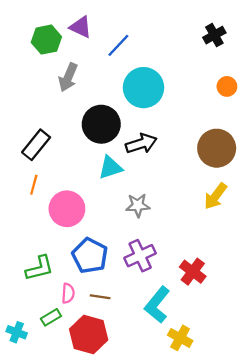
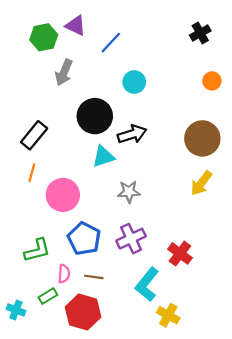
cyan circle: (144, 88) -> (134, 82), size x0.6

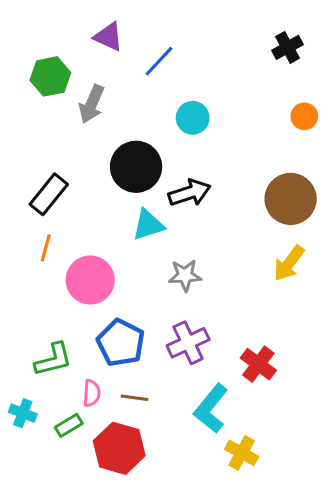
green hexagon: (44, 37) -> (50, 76), moved
cyan cross: (16, 310) -> (23, 413), moved

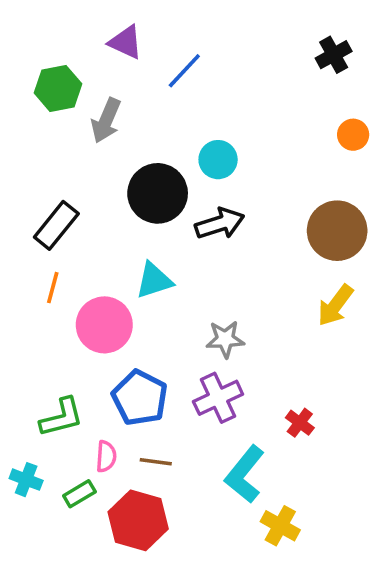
cyan circle: (193, 118) -> (218, 160), moved
cyan triangle: (148, 225) -> (154, 280), moved
gray star: (185, 275) -> (225, 339), moved
red cross: (258, 364) -> (300, 423), size x0.7

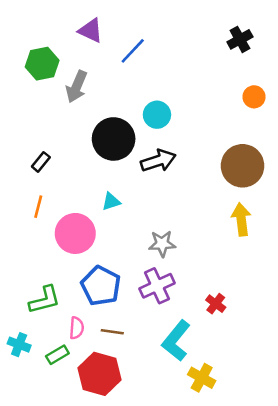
black rectangle: (56, 225) -> (41, 162), size x0.6
cyan triangle: (154, 280) -> (111, 202), size x0.7
yellow arrow: (335, 305) -> (241, 219), turned 136

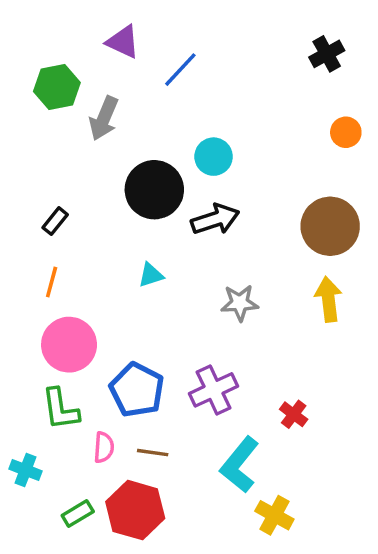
pink circle: (75, 233) -> (69, 345), moved
gray star: (162, 244) -> (240, 303), moved
green L-shape: (45, 300) -> (60, 409), turned 96
green rectangle: (57, 355) -> (78, 514), moved

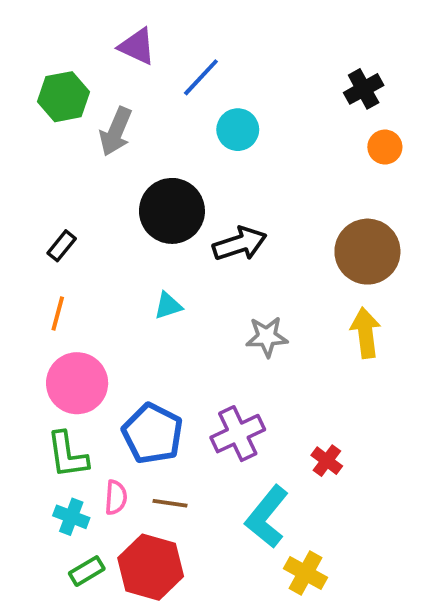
black cross: (327, 54) -> (364, 89), moved
cyan circle: (214, 157) -> (238, 130), moved
cyan cross: (25, 470) -> (71, 517), moved

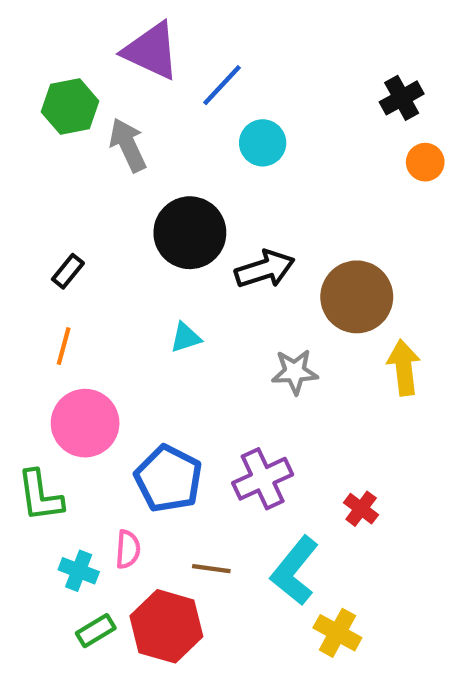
purple triangle: (137, 46) -> (151, 51), size x1.4
gray arrow: (116, 132) -> (128, 145), turned 132
brown circle: (367, 252) -> (357, 297), moved
green L-shape: (67, 455) -> (40, 496), moved
brown line: (170, 503) -> (211, 569), moved

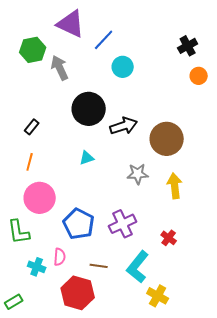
yellow arrow: (404, 367) -> (175, 186), moved
green rectangle: (96, 631) -> (14, 302), moved

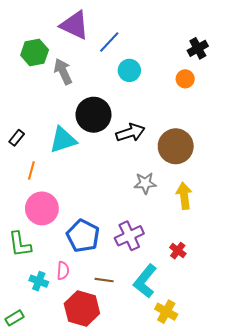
orange circle: (199, 76) -> (185, 79), moved
black rectangle: (32, 127) -> (17, 138), moved
cyan triangle: (87, 158) -> (63, 140), moved, size x1.8

